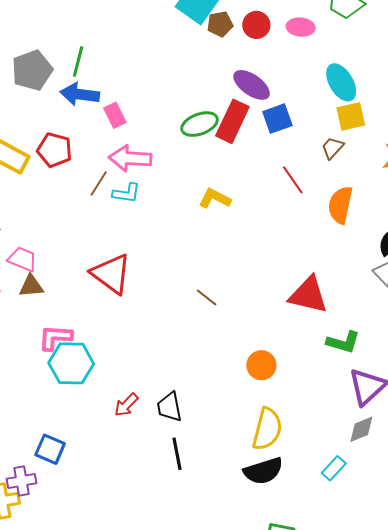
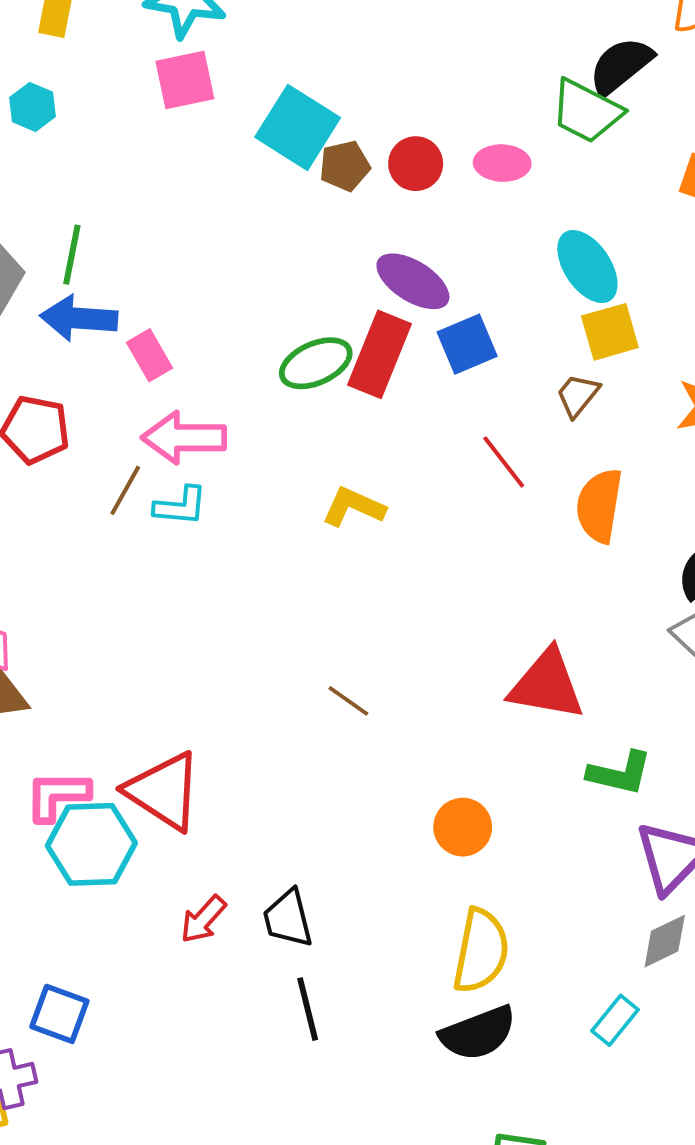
red triangle: (111, 274) -> (164, 791), moved

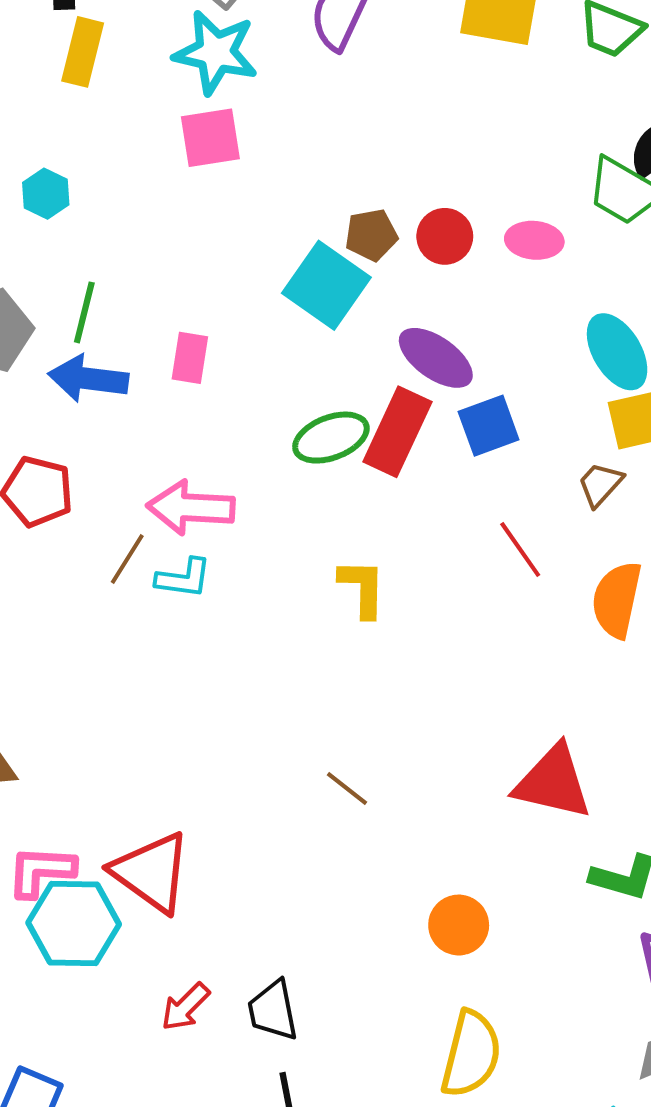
cyan hexagon: (33, 107) -> (46, 194), moved
cyan square: (298, 127) -> (326, 285), moved
pink rectangle: (150, 355) -> (190, 358), moved, turned 36
yellow L-shape: (353, 507) -> (362, 588), turned 64

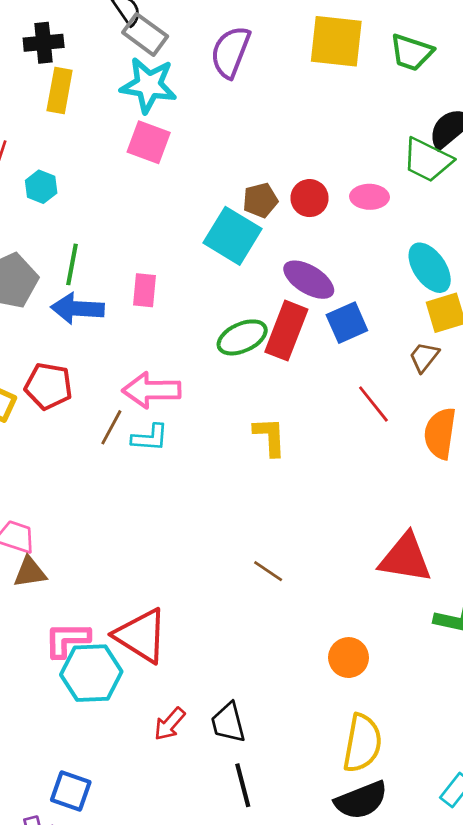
pink square: (210, 138) -> (149, 142), turned 33

